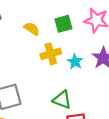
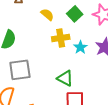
green square: (63, 24) -> (75, 14), turned -35

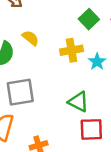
yellow semicircle: (47, 15) -> (31, 38), moved

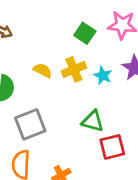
yellow semicircle: (31, 38) -> (43, 70), moved

